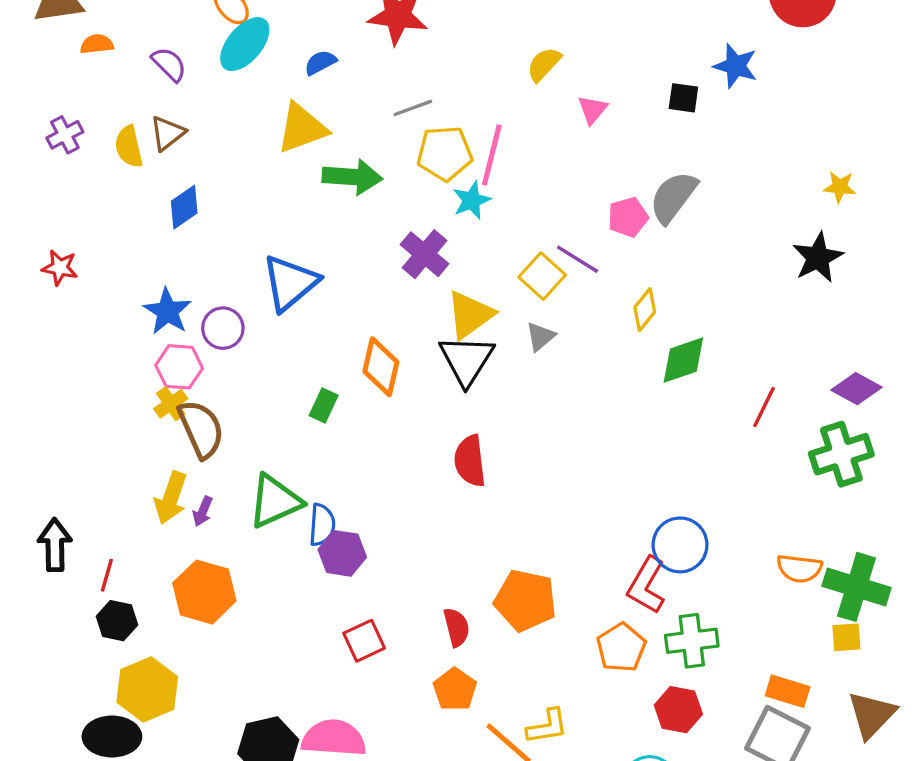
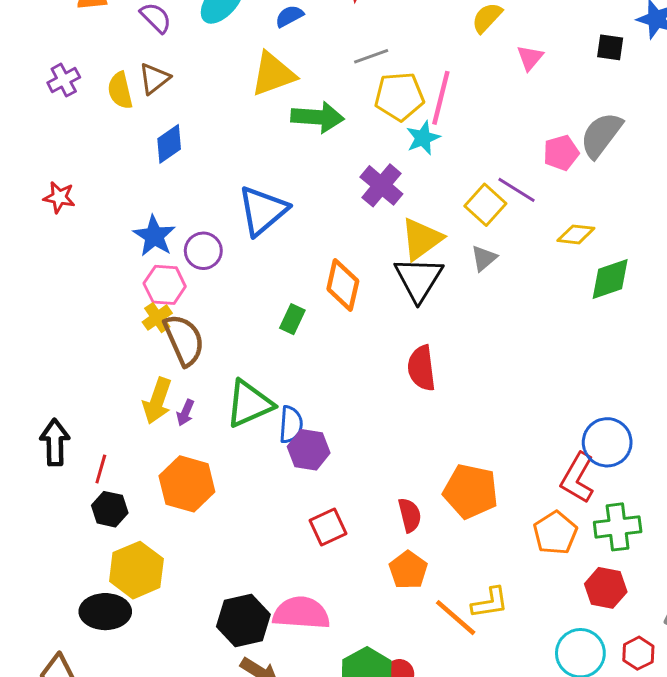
yellow diamond: (645, 310) -> (576, 234), turned 57

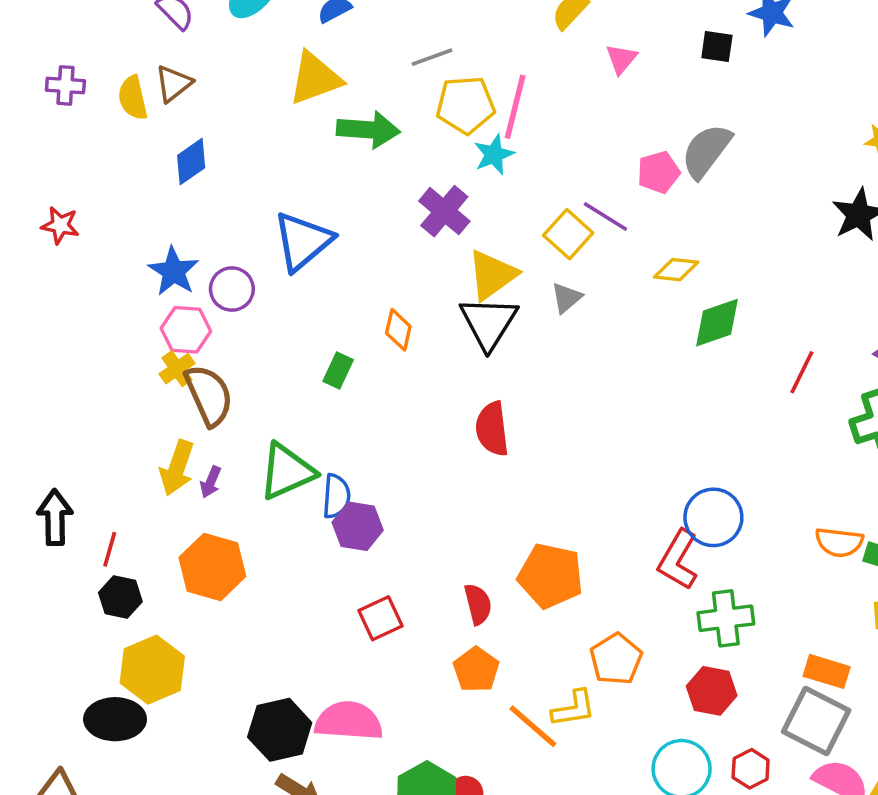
purple cross: (64, 80) -> (65, 85), turned 32
orange diamond: (343, 285) -> (398, 330), size x0.7
orange pentagon: (555, 533) -> (616, 659), moved

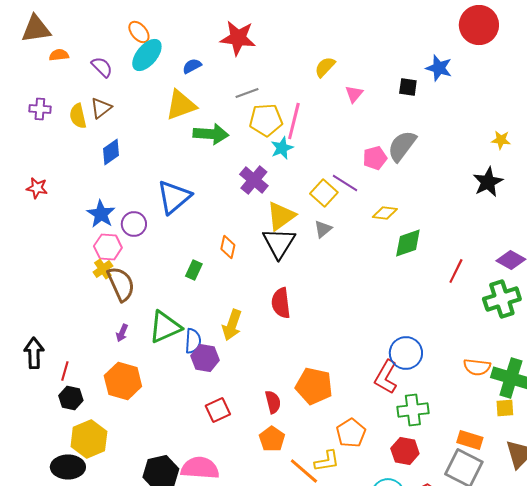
yellow arrow: (177, 468) -> (232, 325), moved

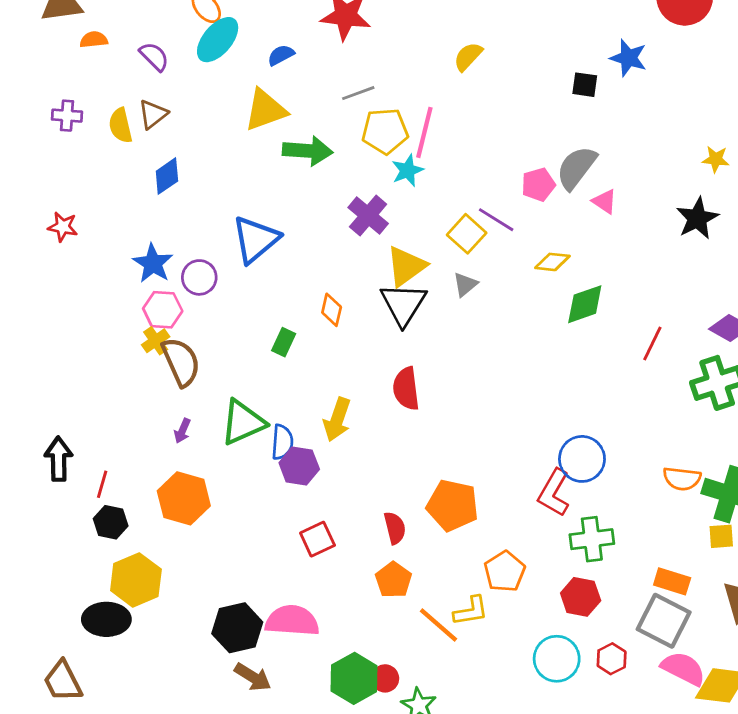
pink triangle: (354, 94) -> (605, 201), moved, turned -36

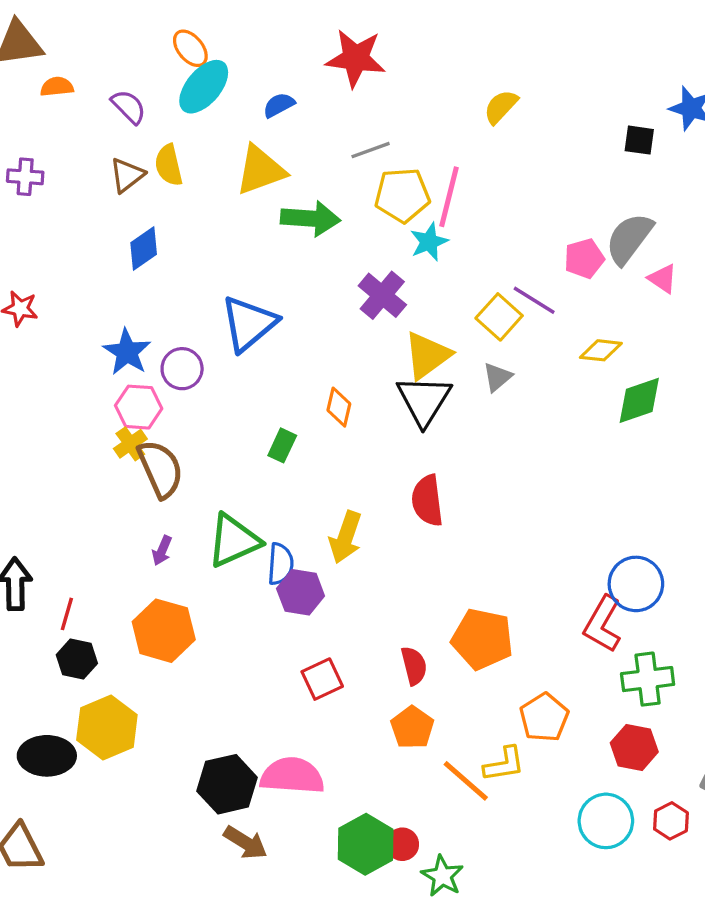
yellow semicircle: (120, 125) -> (169, 165), moved
black ellipse: (106, 619) -> (47, 756), moved

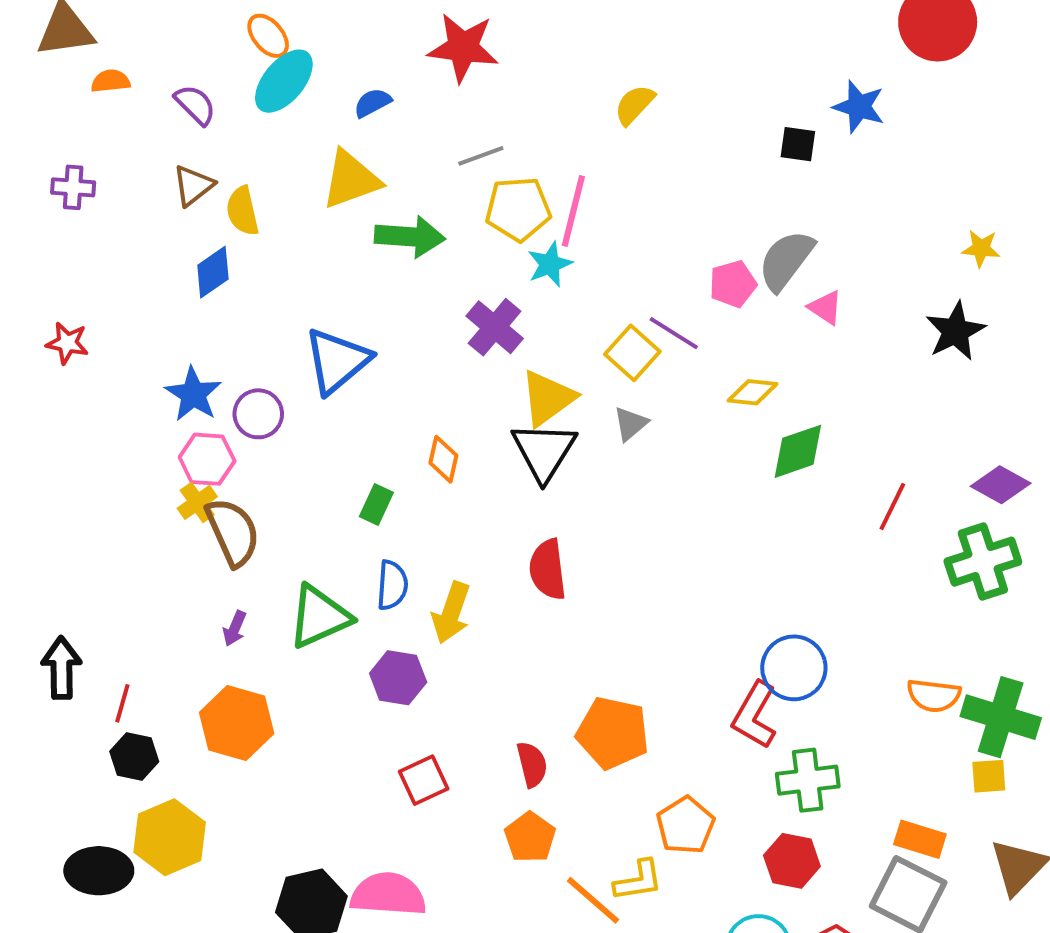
yellow semicircle: (169, 165) -> (243, 211), moved
blue semicircle: (280, 564) -> (392, 585), moved

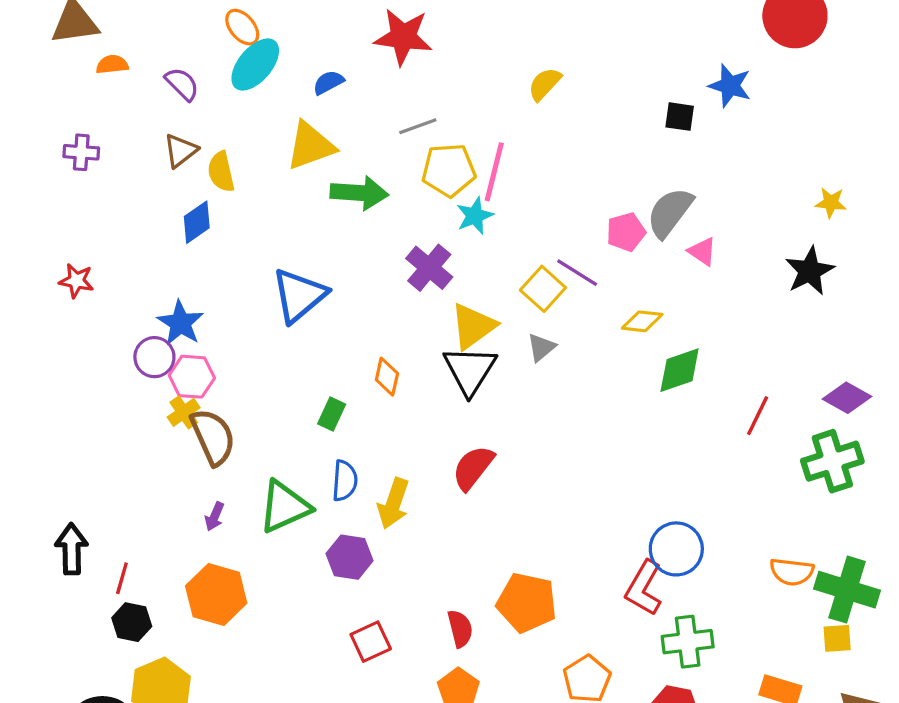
purple circle: (258, 414) -> (154, 357), moved
red semicircle: (548, 569) -> (473, 468), turned 45

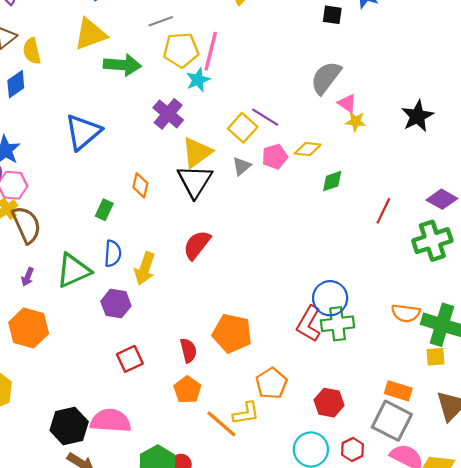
yellow star: (831, 203) -> (356, 121), moved
pink pentagon: (626, 232) -> (275, 157), moved
green diamond: (680, 370) -> (332, 181), size x0.7
green cross: (688, 642) -> (338, 324), moved

